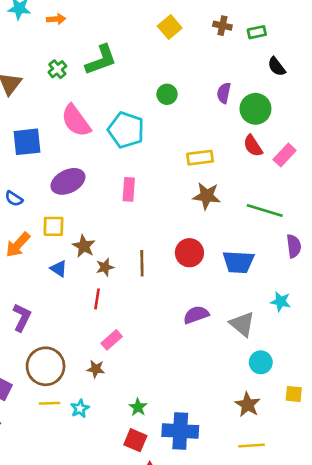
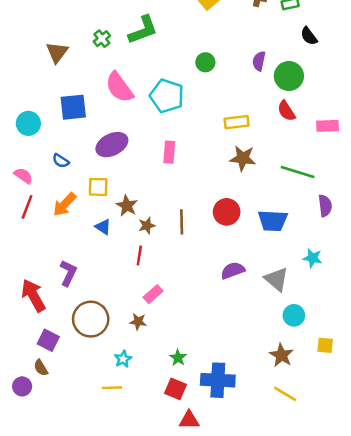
pink rectangle: (285, 155) -> (328, 126), moved, turned 45
yellow line: (49, 403) -> (112, 388), moved
yellow line: (252, 446) -> (285, 394), turned 35

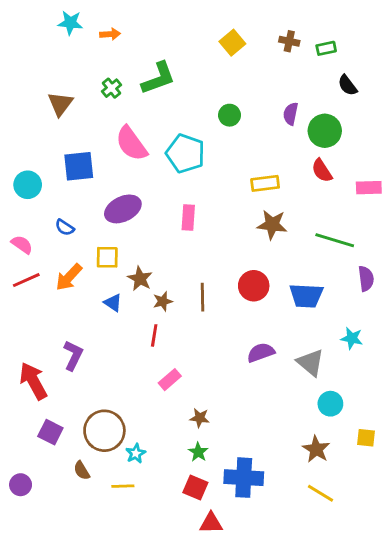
red line: (27, 207) -> (26, 280), turned 45
brown circle: (91, 319) -> (104, 431), moved
brown star: (138, 322) -> (200, 418), moved
brown semicircle: (41, 368) -> (82, 471), moved

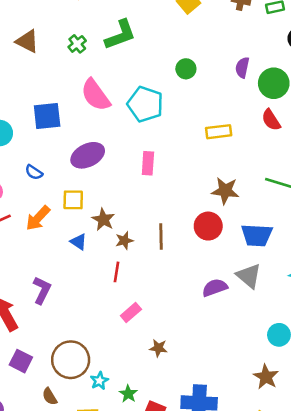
brown triangle: (60, 104) -> (27, 41), moved, turned -40
brown star: (272, 225) -> (225, 191), moved
gray triangle: (311, 362) -> (249, 276), moved
green star: (198, 452) -> (128, 394), moved

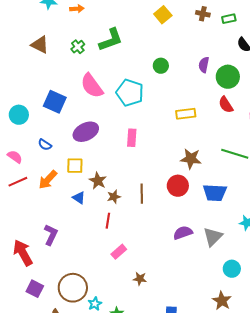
blue square: (47, 116) -> (55, 102), turned 30
gray triangle: (249, 276) -> (213, 237), moved, turned 35

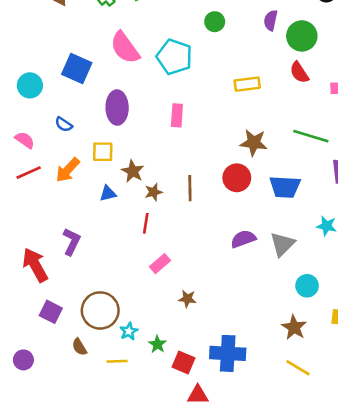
purple ellipse: (86, 132) -> (117, 108), turned -65
blue triangle: (79, 198) -> (108, 193), turned -48

